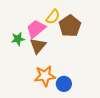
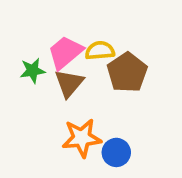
yellow semicircle: (53, 17) -> (100, 51), moved, turned -133
brown pentagon: (70, 26) -> (127, 72), moved

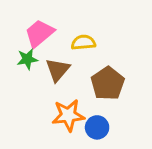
pink trapezoid: (65, 52) -> (39, 33), moved
brown pentagon: (127, 72) -> (108, 83), moved

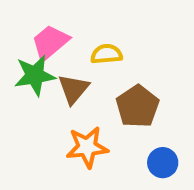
green star: (27, 59) -> (35, 75), size x1.5
blue circle: (97, 127) -> (163, 163), moved

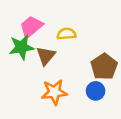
brown pentagon: (138, 106) -> (104, 67), moved
blue circle: (163, 163) -> (96, 91), moved

